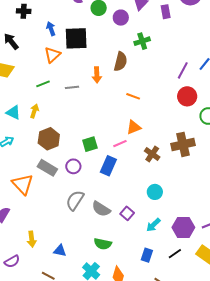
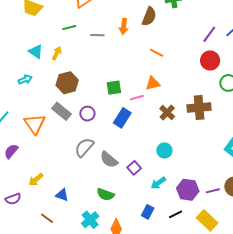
green square: (90, 144) -> (114, 88), moved
yellow arrow: (32, 239) -> (36, 180), turned 49

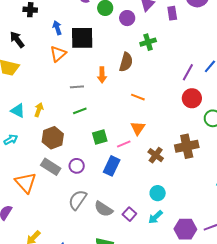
green line: (69, 28) -> (80, 111), moved
orange triangle: (153, 83) -> (138, 128), turned -35
cyan arrow: (158, 183) -> (155, 217), moved

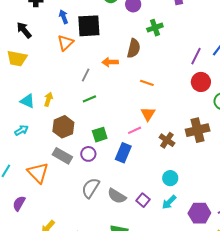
orange arrow: (102, 75) -> (110, 62), turned 91
gray line: (77, 87) -> (86, 75), turned -56
green square: (100, 137) -> (100, 135), moved

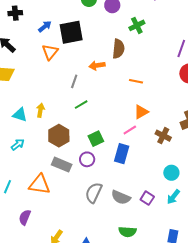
blue arrow: (64, 17) -> (45, 26), turned 80
orange triangle: (148, 114) -> (141, 112), turned 35
orange triangle: (38, 173) -> (40, 184), turned -30

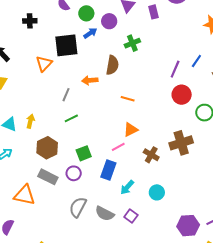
black cross: (15, 13) -> (30, 21), moved
blue arrow: (45, 26) -> (90, 33), moved
cyan arrow: (173, 197) -> (127, 187), moved

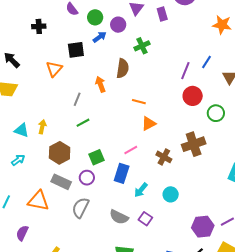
black square: (66, 45) -> (76, 50), size x0.7
orange arrow: (90, 80) -> (100, 84), turned 77
orange triangle: (131, 130) -> (149, 124), moved
gray semicircle: (78, 207) -> (81, 208), moved

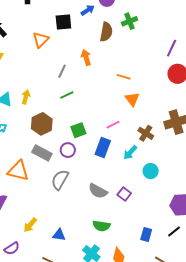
brown semicircle: (123, 68) -> (106, 32), moved
orange triangle: (149, 124) -> (132, 99), turned -42
cyan arrow: (141, 190) -> (130, 152), moved

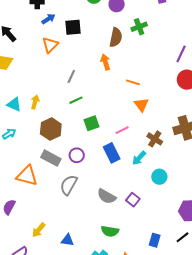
blue arrow: (88, 10) -> (48, 19), moved
orange arrow: (86, 57) -> (105, 62), moved
green square: (78, 130) -> (92, 123), moved
blue rectangle: (103, 147) -> (112, 153), turned -48

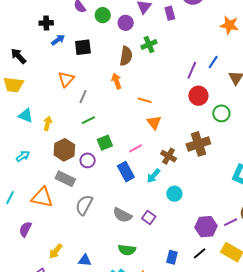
orange triangle: (50, 45) -> (66, 79), moved
cyan triangle: (14, 104) -> (26, 116), moved
purple circle: (77, 155) -> (88, 160), moved

